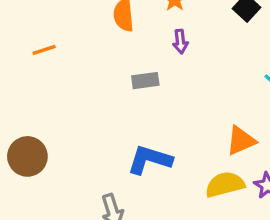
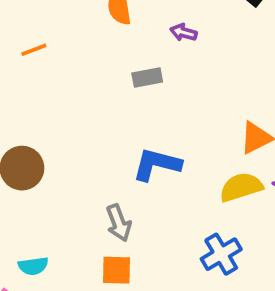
purple arrow: (180, 42) -> (184, 32), turned 115

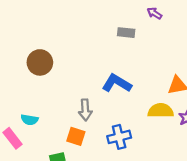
blue cross: (221, 254) -> (119, 137), moved

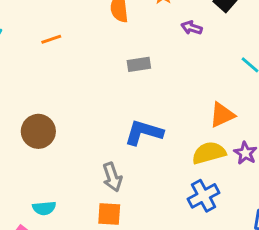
purple arrow: (154, 13) -> (192, 28), moved
blue cross: (119, 137) -> (204, 196), moved

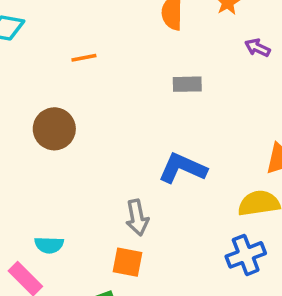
orange line: (51, 39) -> (84, 58), moved
brown circle: (38, 131) -> (54, 129), moved

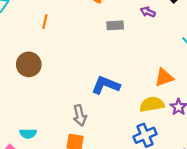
orange line: (84, 58) -> (45, 22), turned -64
gray rectangle: (187, 84) -> (115, 25), moved

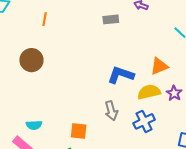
blue L-shape: (106, 85) -> (121, 75), moved
gray arrow: (80, 115) -> (111, 111), moved

